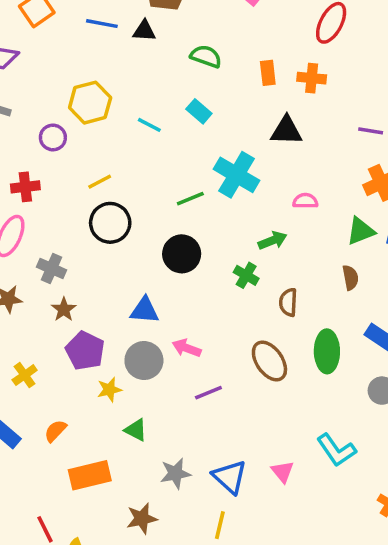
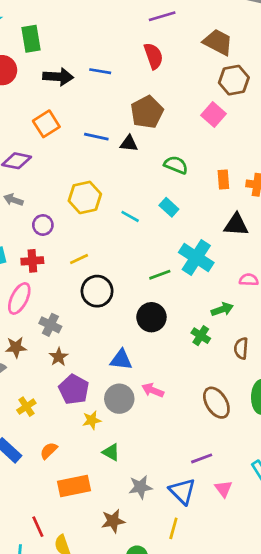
purple circle: (53, 137) -> (43, 225), moved
yellow line: (100, 182) -> (79, 259), moved
brown semicircle: (288, 302) -> (241, 348), moved
purple line: (208, 393) -> (202, 458), moved

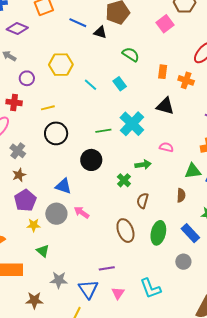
brown semicircle: (241, 348) -> (143, 201), moved

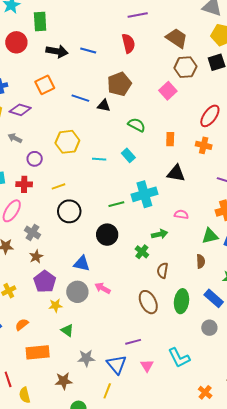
orange cross: (186, 80) -> (204, 145), moved
cyan line: (91, 85) -> (99, 159), turned -32
cyan cross: (132, 124) -> (144, 194), turned 35

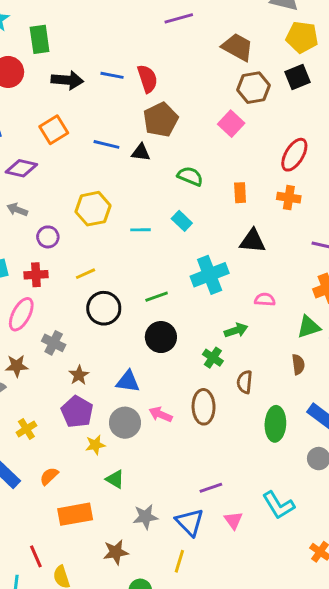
red semicircle: (128, 43) -> (147, 79), moved
green line: (116, 204) -> (157, 297), moved
brown star: (36, 257) -> (79, 375), moved
brown ellipse: (148, 302) -> (204, 407), moved, turned 30

